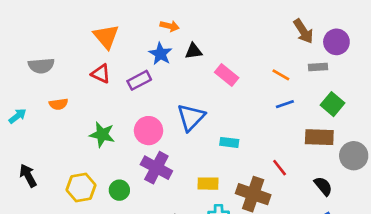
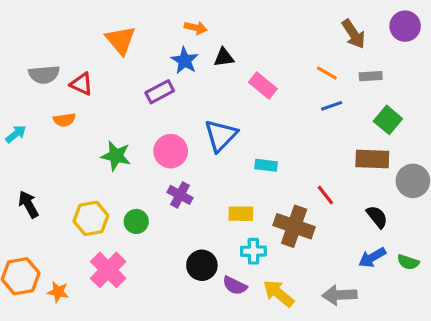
purple circle: (336, 42) -> (405, 26), moved
red triangle: (101, 74) -> (82, 84), moved
orange line: (281, 75) -> (327, 73), moved
blue line: (285, 104) -> (332, 106), moved
purple cross: (156, 168) -> (180, 195), size x0.7

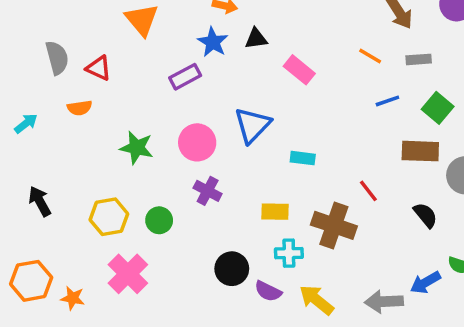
gray semicircle: (44, 75) -> (57, 58), turned -100
blue line: (332, 106) -> (387, 101), moved
blue arrow: (372, 257) -> (425, 283), moved

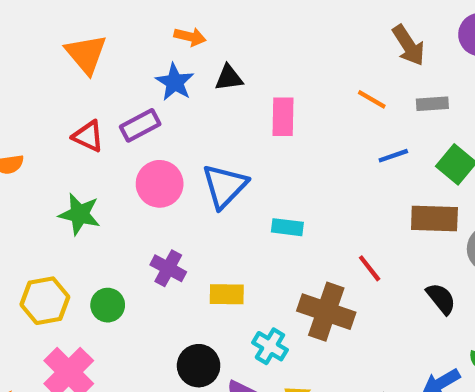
red triangle: (99, 68) -> (88, 136), moved
pink rectangle: (299, 70) -> (283, 117), turned 52
pink circle: (197, 142) -> (160, 184), moved
yellow rectangle: (275, 212) -> (227, 294), moved
cyan cross: (289, 253) -> (270, 346), turned 32

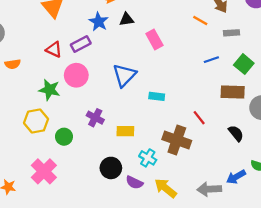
orange line: (372, 99) -> (200, 21), moved
pink rectangle: (283, 117) -> (154, 39), turned -30
pink circle: (160, 184) -> (76, 75), moved
yellow hexagon: (45, 301) -> (36, 121), moved

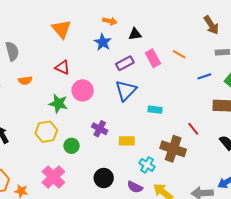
black triangle: (127, 19) -> (135, 34), moved
orange line: (200, 21) -> (179, 54), moved
purple rectangle: (81, 44) -> (125, 63), moved
black circle: (111, 168) -> (104, 178), moved

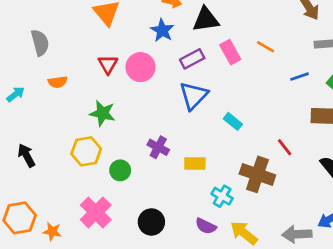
black triangle: (135, 34) -> (206, 20), size x1.5
red triangle: (62, 67) -> (108, 64), turned 35
pink circle: (83, 90) -> (141, 67), moved
cyan rectangle: (155, 110) -> (233, 121), turned 32
black circle: (104, 178) -> (151, 222), moved

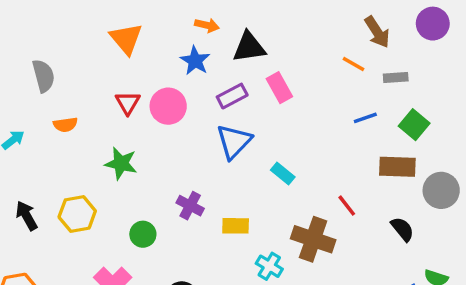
orange line: (266, 47) -> (354, 64), moved
yellow hexagon: (86, 151) -> (77, 214), moved

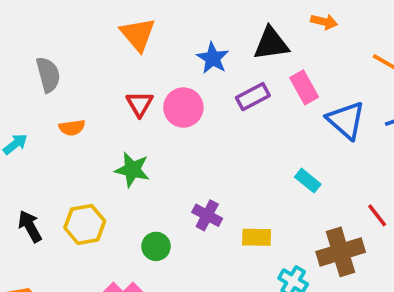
orange arrow: (207, 25) -> (324, 22), moved
blue triangle: (234, 142) -> (346, 120), moved, turned -33
brown cross: (313, 239) -> (341, 252), turned -36

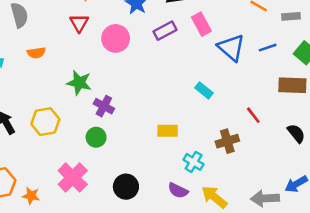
red triangle: (140, 104) -> (79, 23), moved
purple cross: (207, 215) -> (104, 106), moved
brown cross: (341, 252) -> (227, 141), size x0.7

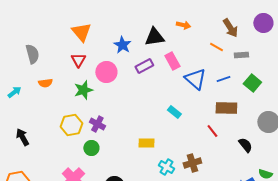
green star: (79, 83) -> (83, 90), moved, turned -30
brown rectangle: (292, 85) -> (226, 108), moved
yellow hexagon: (45, 122) -> (71, 125), moved
brown cross: (227, 141) -> (192, 163), moved

